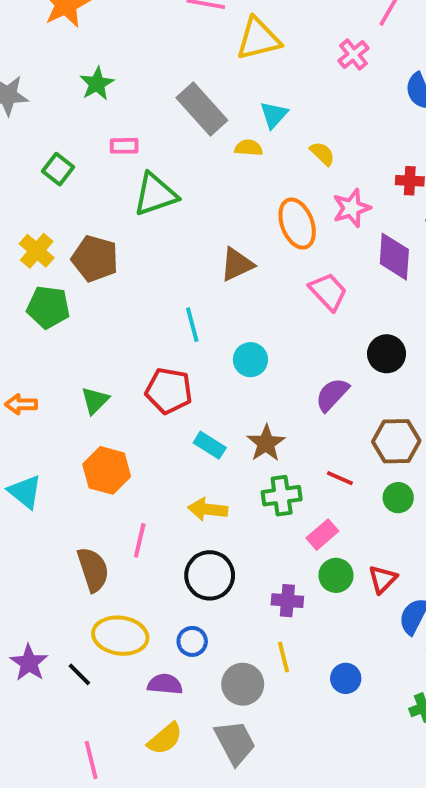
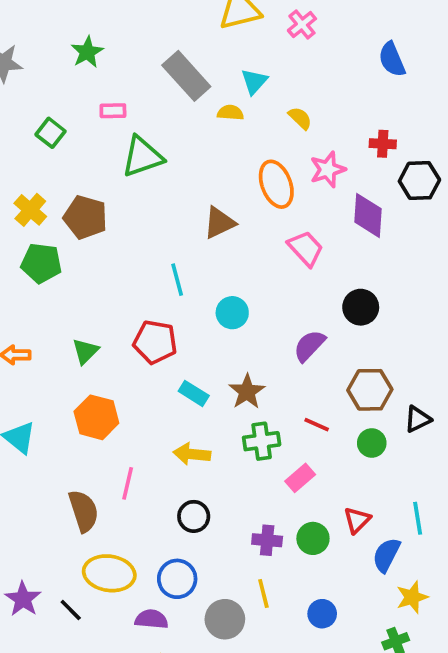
pink cross: (353, 54) -> (302, 25), moved
black circle: (210, 575) -> (194, 516), size x0.7
green circle: (336, 575) -> (313, 538), moved
blue circle: (192, 641) -> (177, 579), size x1.4

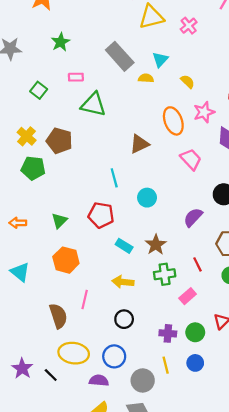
green triangle: (142, 157) -> (93, 104), turned 32
red line: (317, 425) -> (197, 264), turned 40
blue circle: (322, 614) -> (195, 363), moved

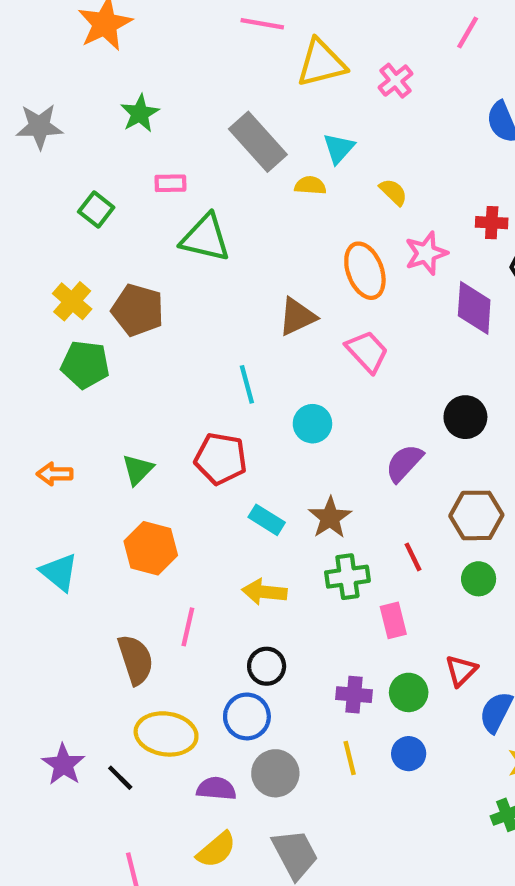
pink trapezoid: (191, 159) -> (367, 352), moved
pink rectangle: (188, 296) -> (393, 620), turned -63
blue circle: (114, 356) -> (247, 716), moved
gray circle: (143, 380) -> (275, 773), moved

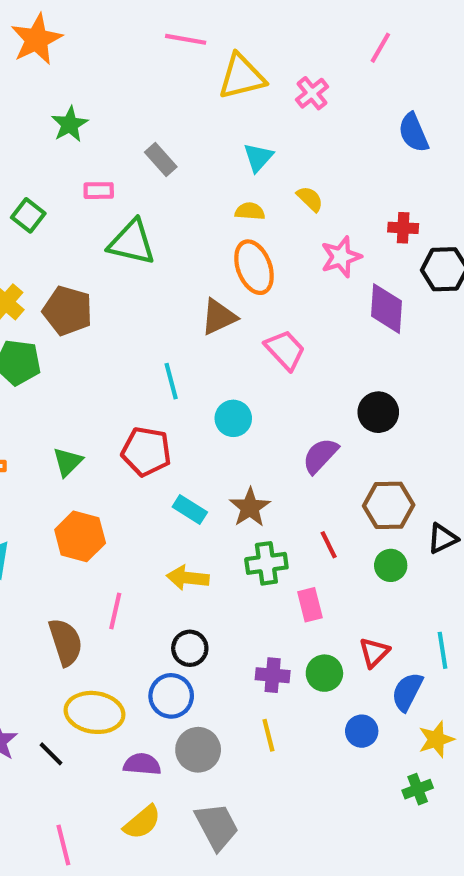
gray rectangle: (258, 142) -> (161, 159), moved, size x0.6
yellow semicircle: (310, 185) -> (250, 211), moved
orange ellipse: (365, 271) -> (254, 267), moved
blue circle: (409, 754) -> (362, 731), moved

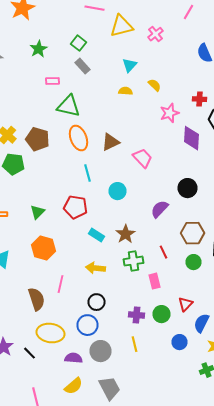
green square: (28, 215) -> (78, 43), moved
orange ellipse: (254, 267) -> (78, 138), moved

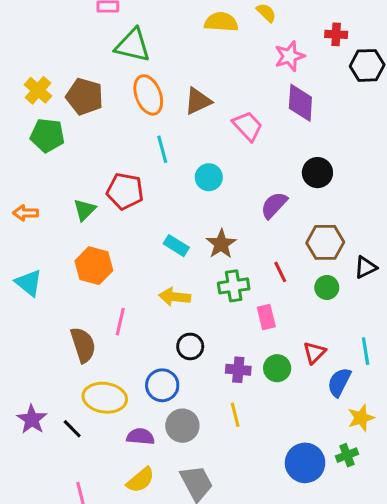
yellow semicircle: (126, 91) -> (221, 22), size x1.5
purple diamond: (192, 138) -> (300, 103), moved
red pentagon: (76, 207) -> (125, 191), moved
black circle: (96, 302) -> (190, 346), moved
blue circle: (180, 342) -> (305, 463), moved, size x1.6

